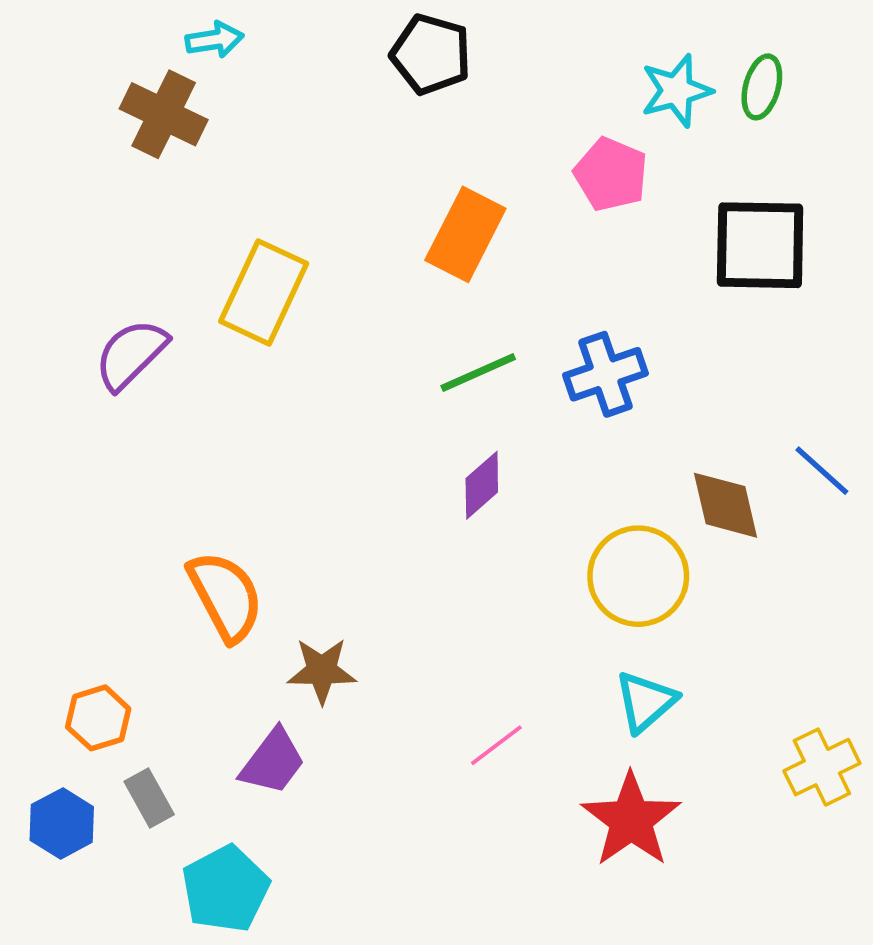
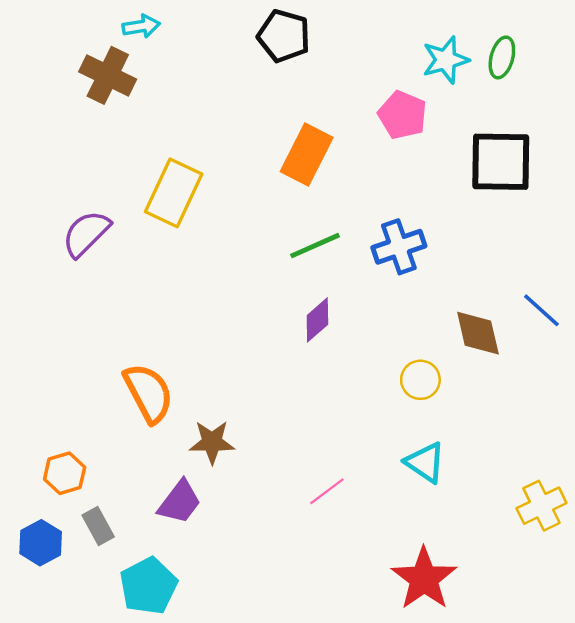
yellow circle: (638, 576) -> (420, 380), size x0.6
cyan triangle: (646, 702) -> (425, 462), turned -45
red star: (631, 820) -> (424, 579), moved

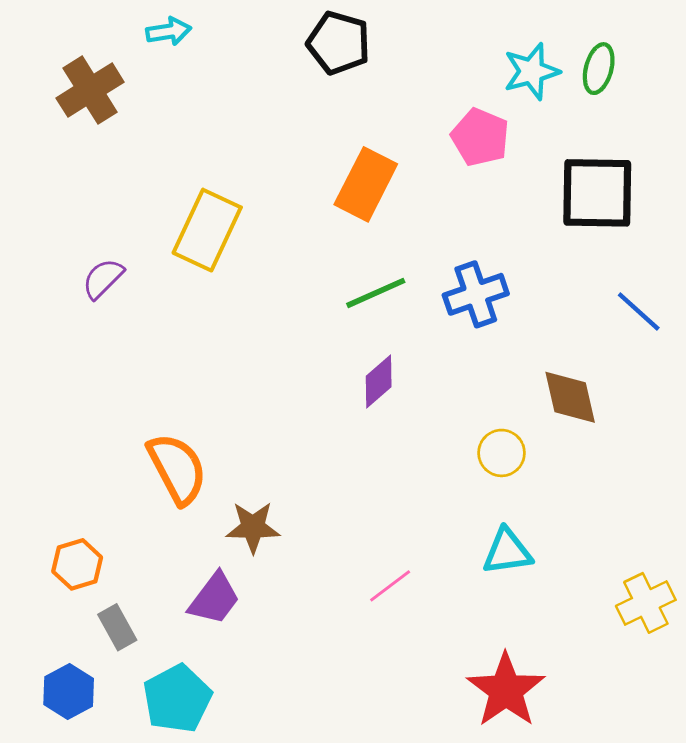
brown cross: (108, 75) -> (90, 90), moved, turned 32
purple semicircle: (86, 234) -> (103, 279), size x0.7
blue line: (541, 310) -> (639, 311), moved
cyan triangle: (425, 462) -> (507, 552), turned -42
blue hexagon: (41, 543) -> (69, 692), moved

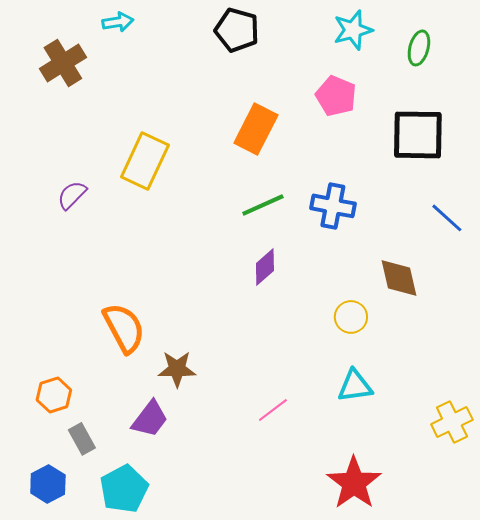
cyan star: (532, 71) -> (353, 30), moved
blue cross: (476, 294) -> (333, 206), turned 30

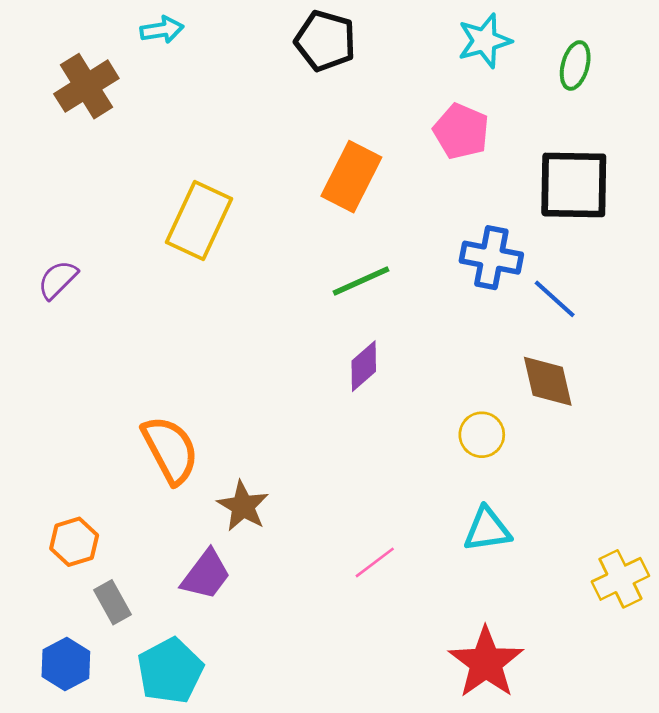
purple semicircle: (72, 195) -> (58, 280), moved
blue cross: (333, 206) -> (491, 258), moved
blue line: (447, 218) -> (555, 299), moved
brown star: (177, 369) -> (243, 506), turned 30

